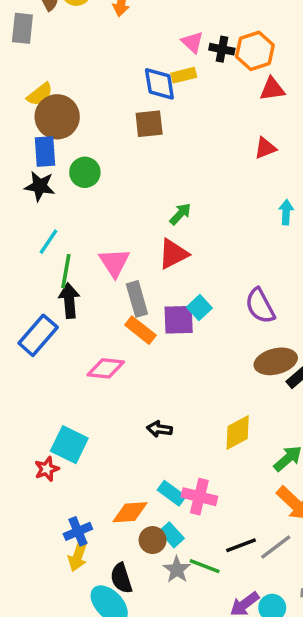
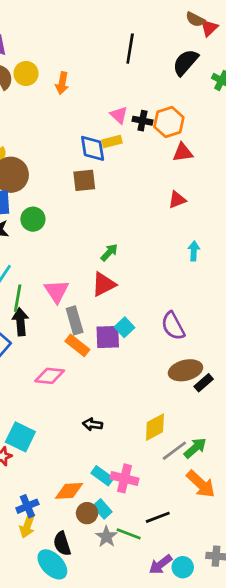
gray line: (276, 547) -> (174, 451), moved

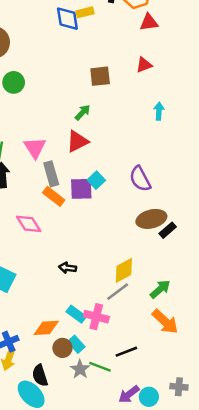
brown square: (84, 180) -> (100, 76), moved
pink diamond: (50, 376) -> (29, 224), turned 52
gray line: (174, 451) -> (118, 292), moved

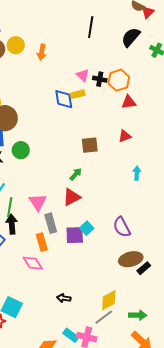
orange rectangle: (54, 196) -> (42, 242), moved, turned 36
green arrow: (160, 289) -> (138, 315), turned 42

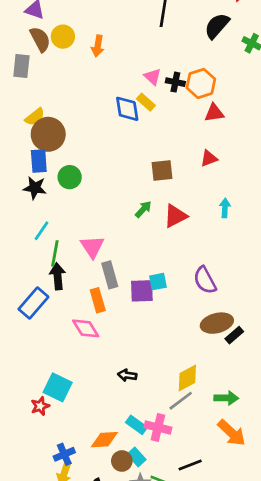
yellow rectangle: (78, 94) -> (146, 102), turned 56
red triangle: (72, 197) -> (175, 216), moved
cyan square: (87, 228) -> (158, 282), turned 32

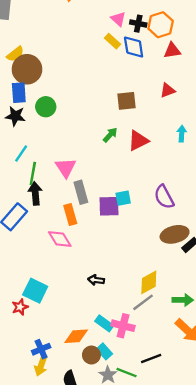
blue diamond: (127, 109) -> (134, 47), moved

